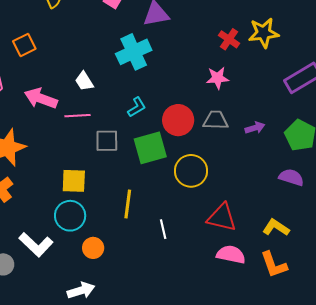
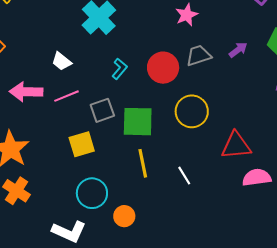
green square: (150, 148) -> (138, 122), moved, turned 36
yellow square: (74, 181) -> (82, 144), moved

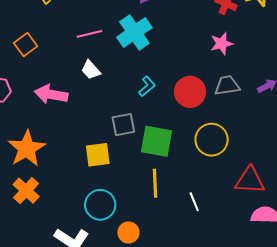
pink line: (66, 96) -> (89, 34), moved

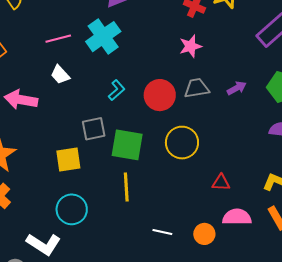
red triangle: (250, 180) -> (221, 182), size x0.6
white line: (194, 202) -> (162, 232), moved, turned -54
orange circle: (128, 233) -> (204, 234), moved

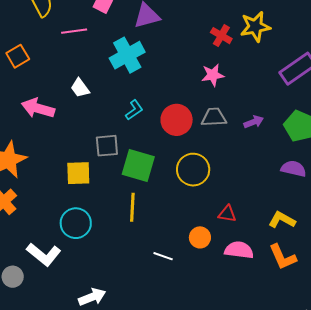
pink line: (58, 39) -> (74, 31), moved
orange circle: (204, 234) -> (200, 237), moved

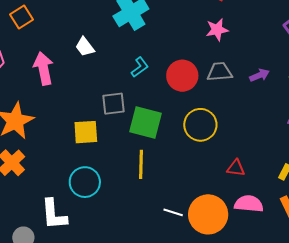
pink arrow: (38, 108) -> (43, 68), turned 64
orange circle: (200, 237) -> (208, 214), moved, size x1.8
white L-shape: (44, 254) -> (54, 214), turned 48

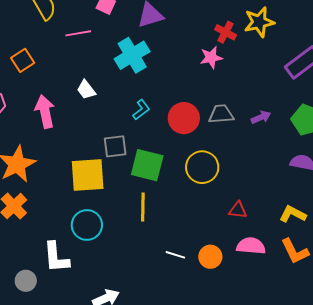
pink star: (217, 30) -> (211, 57), moved
yellow square: (86, 132) -> (88, 175), size x1.4
orange circle: (208, 214) -> (210, 257), size x0.6

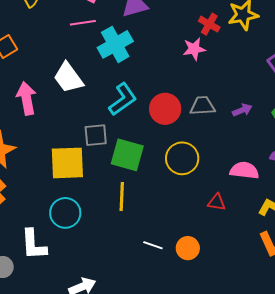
pink line: (78, 33) -> (83, 23), moved
white trapezoid: (86, 90) -> (68, 78), size x1.6
cyan L-shape: (141, 110) -> (123, 99), size x1.6
pink semicircle: (251, 246) -> (244, 170), moved

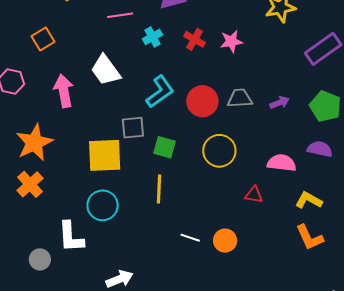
red cross: (209, 24) -> (194, 39), moved
cyan cross: (115, 44) -> (152, 37), size x0.6
green square: (127, 155) -> (164, 147), size x0.7

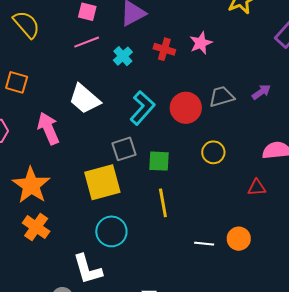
orange square: (43, 39) -> (17, 82), turned -30
yellow circle: (219, 151) -> (213, 152), size x0.7

